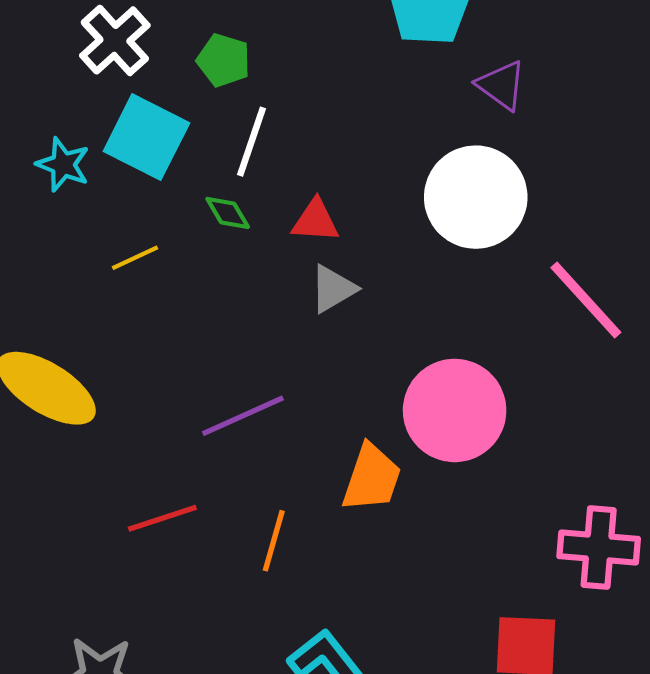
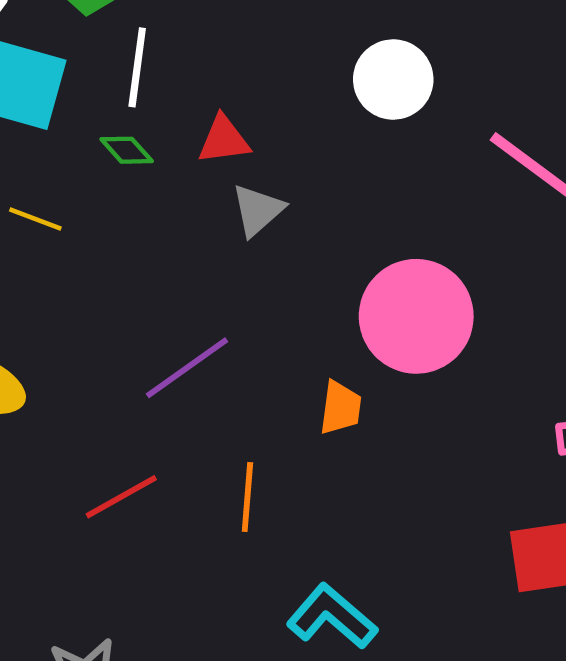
white circle: (476, 197) -> (393, 79), size x0.7
yellow line: (135, 258) -> (35, 219), turned 57
orange trapezoid: (372, 478) -> (340, 408), size x0.7

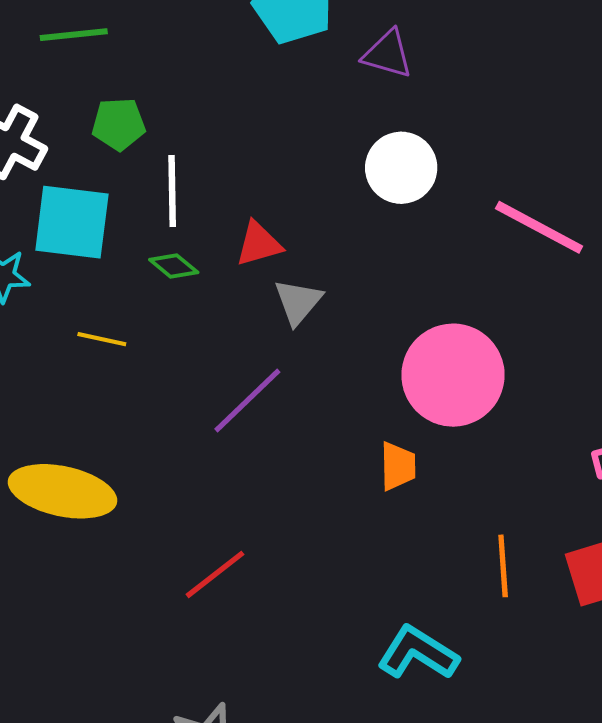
purple line: (187, 368) -> (247, 401), moved
orange line: (247, 497) -> (503, 566), moved

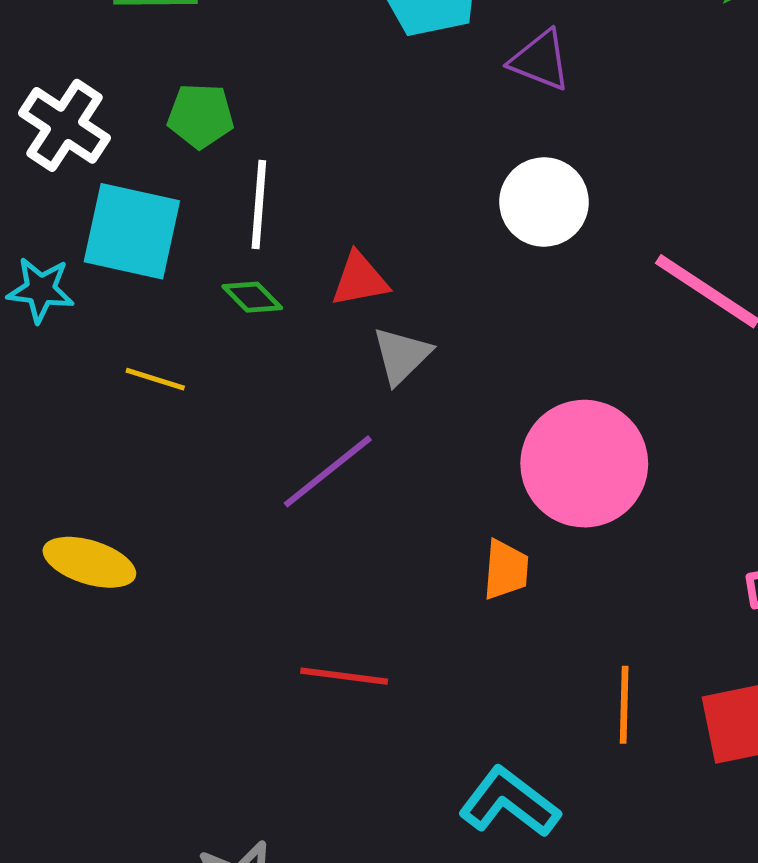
yellow ellipse: (63, 491) -> (89, 562), size x0.7
red line: (215, 574) -> (344, 676), moved, turned 40

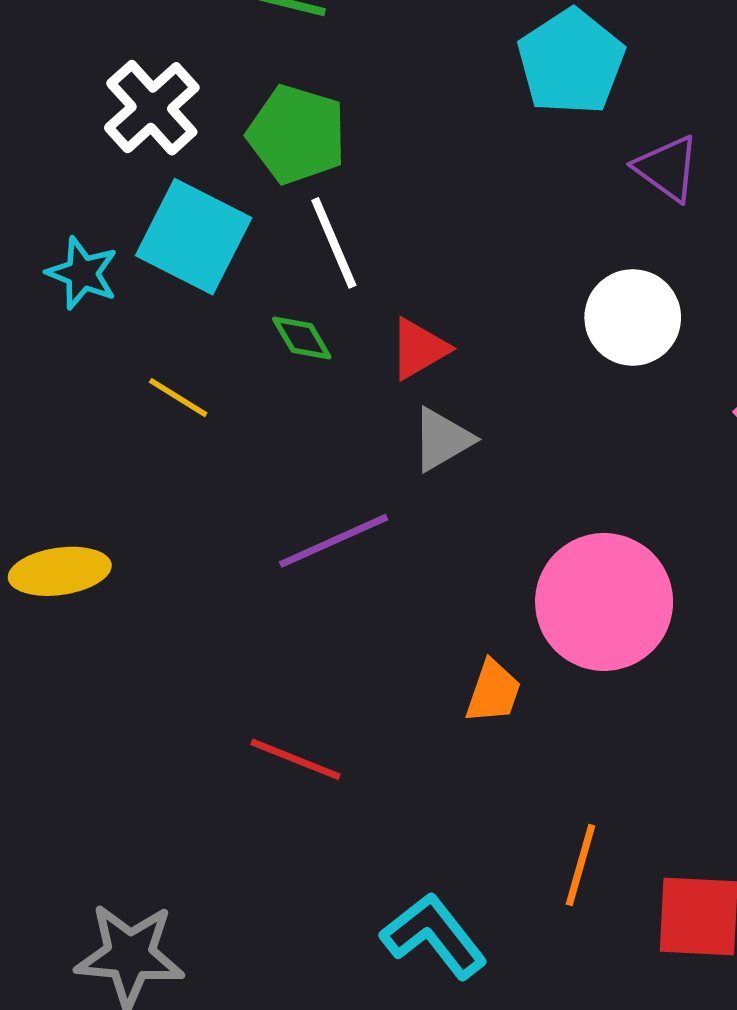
green pentagon: (201, 116) -> (297, 134), size x1.4
white line: (259, 204) -> (334, 243), turned -42
red triangle: (360, 280) -> (419, 349), turned -34
yellow ellipse: (89, 562) -> (60, 571), turned -40

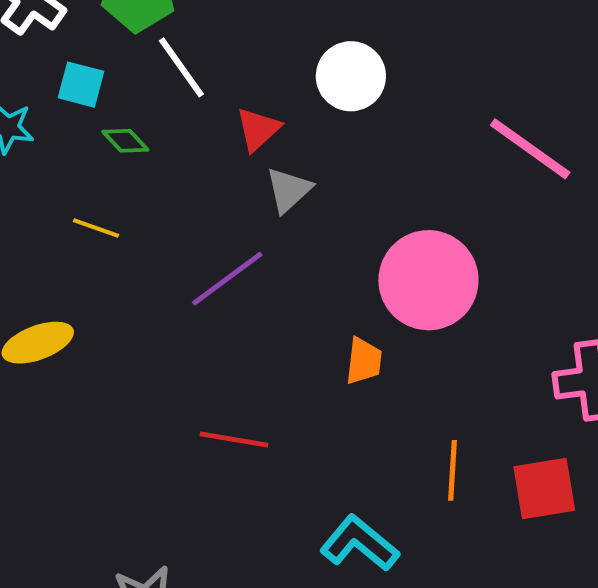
cyan square: (194, 237) -> (81, 85), size x0.6
white circle: (633, 317) -> (351, 76), moved
green diamond: (302, 338) -> (125, 141), moved
yellow line: (178, 398) -> (96, 228), moved

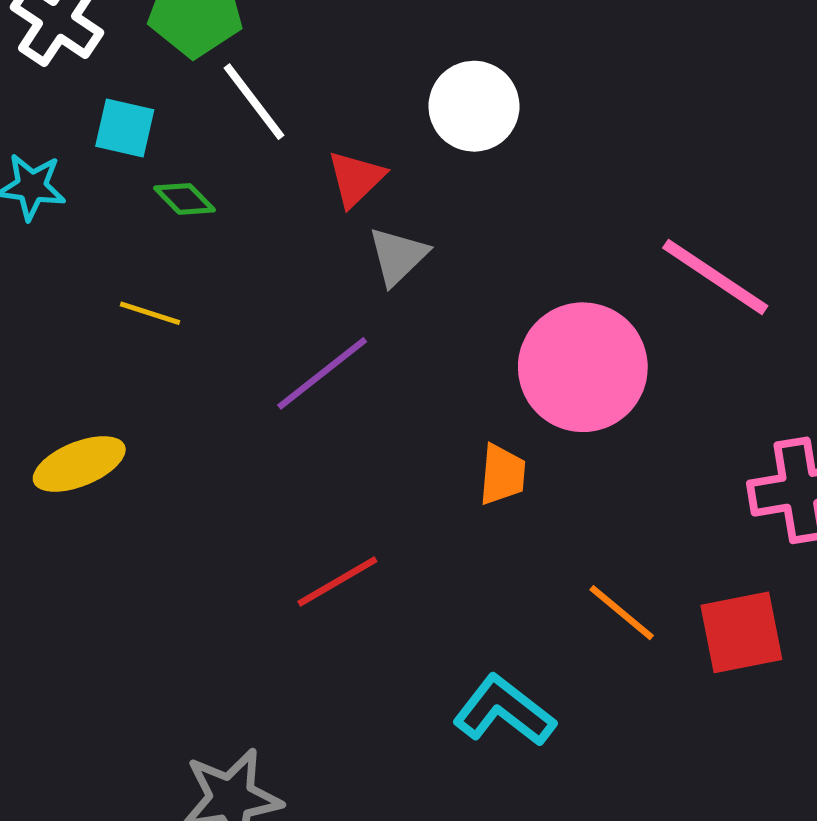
pink line: (530, 149) -> (715, 277), moved
red line: (234, 439) -> (337, 581), turned -38
orange line: (452, 470) -> (622, 613), turned -52

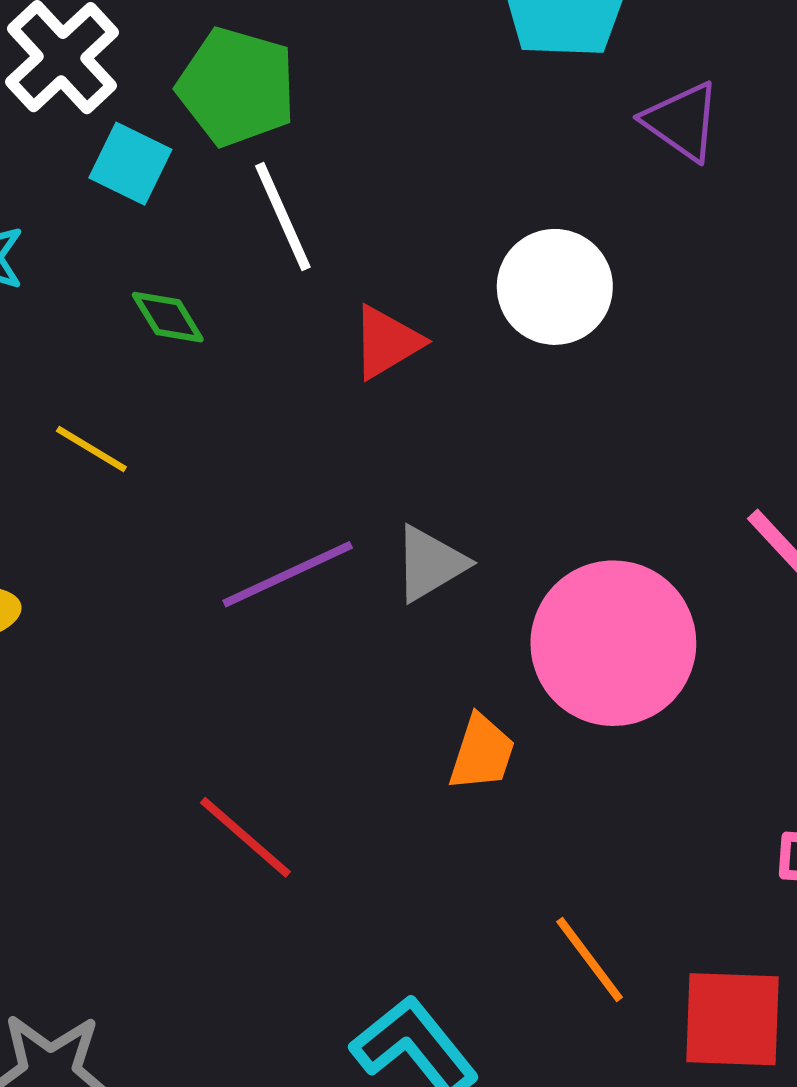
cyan square: (125, 128) -> (130, 164), moved
gray triangle: (398, 256) -> (430, 564), moved
red line: (337, 581) -> (245, 837), turned 58

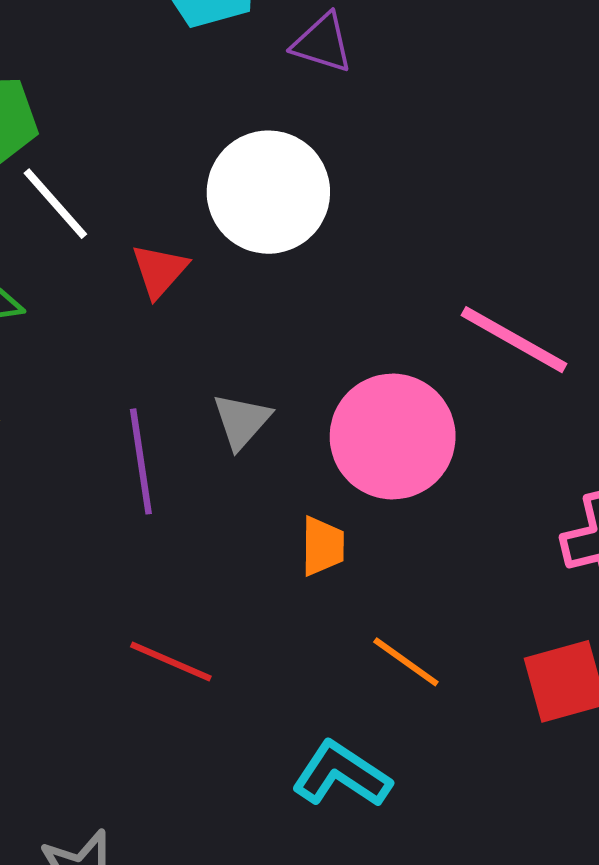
white circle: (555, 287) -> (268, 192), size x1.4
purple line: (288, 574) -> (141, 461), turned -56
orange line: (590, 959) -> (406, 662), moved

